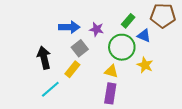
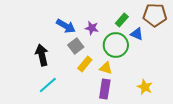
blue arrow: (69, 27) -> (66, 26), turned 30
yellow star: (145, 65) -> (145, 87), moved
yellow rectangle: (72, 69) -> (85, 64), moved

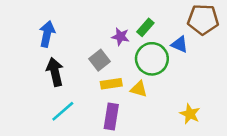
green rectangle: (122, 20) -> (145, 27), moved
blue arrow: (66, 26) -> (47, 34), moved, turned -108
yellow rectangle: (85, 64) -> (111, 84), turned 42
purple rectangle: (105, 89) -> (111, 117), moved

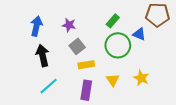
purple star: (120, 37) -> (69, 25), moved
yellow triangle: (139, 89) -> (113, 80), moved, turned 40
yellow star: (190, 114) -> (141, 78), moved

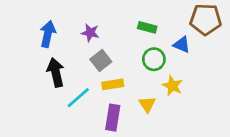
green rectangle: (113, 21) -> (147, 27), turned 64
green circle: (118, 45) -> (154, 59), size x0.7
yellow star: (141, 78) -> (172, 86), moved
cyan line: (49, 86) -> (78, 98), moved

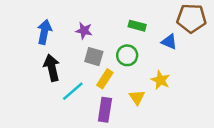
green circle: (154, 59) -> (127, 55), moved
gray square: (101, 61) -> (94, 57), turned -36
yellow rectangle: (113, 84) -> (105, 79), turned -48

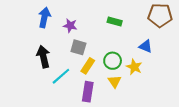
blue arrow: (44, 32) -> (44, 17), moved
blue triangle: (169, 42) -> (146, 46), moved
green circle: (127, 55) -> (113, 61), moved

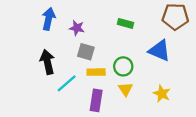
blue triangle: (146, 46) -> (159, 51), size x1.5
yellow rectangle: (88, 66) -> (96, 72), turned 56
yellow star: (134, 67) -> (162, 94), moved

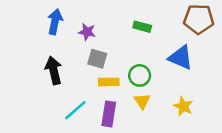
cyan line: (67, 83) -> (75, 110), moved

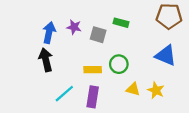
blue arrow: (55, 22) -> (49, 33), moved
blue triangle: (181, 58) -> (166, 55), moved
gray square: (97, 59) -> (98, 35), moved
yellow triangle: (142, 101) -> (133, 89), moved, turned -40

